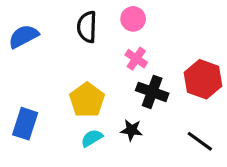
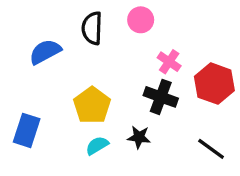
blue semicircle: (23, 36) -> (45, 52), moved
pink cross: (136, 59) -> (169, 62), moved

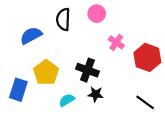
black cross: (161, 97) -> (87, 70), moved
yellow pentagon: (92, 105) -> (46, 72), moved

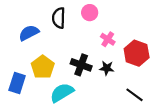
black star: (96, 94) -> (107, 68), moved
cyan semicircle: (67, 100) -> (62, 93), size x1.6

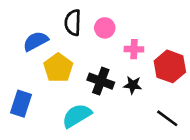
pink circle: (90, 13) -> (105, 28), moved
pink cross: (108, 39) -> (134, 49), turned -32
yellow pentagon: (43, 67) -> (58, 68), moved

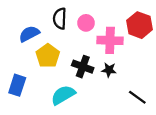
pink cross: (134, 49) -> (110, 40), size x1.6
red hexagon: (170, 66) -> (140, 25), moved

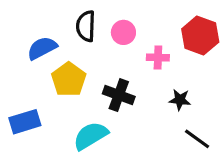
pink cross: (110, 40) -> (158, 57), size x0.6
black star: (109, 70) -> (180, 100), moved
blue rectangle: (17, 85) -> (25, 122), turned 55

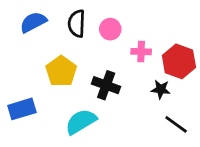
red hexagon: (200, 36) -> (179, 61), moved
blue semicircle: (42, 48) -> (33, 22), moved

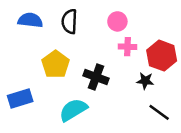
blue semicircle: (33, 22) -> (30, 20), turned 35
pink circle: (110, 29) -> (117, 21), moved

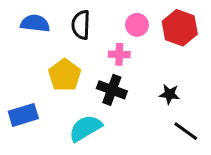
pink cross: (128, 47) -> (119, 54), moved
red hexagon: (162, 56) -> (180, 28), moved

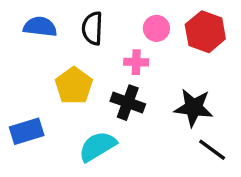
black star: (169, 94) -> (194, 108), size x1.6

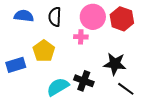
pink circle: (156, 28) -> (93, 17), size x1.6
black cross: (128, 103) -> (84, 81), moved
blue rectangle: (27, 131) -> (16, 65), moved

